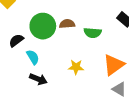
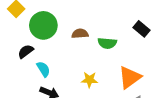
green circle: (43, 26) -> (43, 25), moved

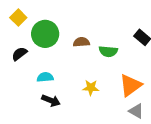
black semicircle: (26, 51) -> (19, 54), moved
cyan semicircle: (43, 69) -> (45, 77), turned -63

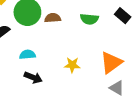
brown semicircle: (81, 42) -> (53, 18), moved
green semicircle: (108, 51) -> (89, 19), moved

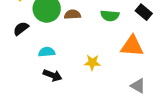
orange triangle: (111, 63) -> (132, 46), moved, turned 40

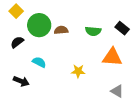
cyan semicircle: (47, 52) -> (39, 62), turned 32
black arrow: (53, 75) -> (21, 81), moved

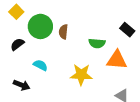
brown semicircle: (61, 30) -> (63, 32), turned -80
green semicircle: (93, 31) -> (97, 43), moved
yellow star: (78, 71) -> (81, 75), size x1.5

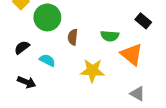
brown semicircle: (63, 32) -> (73, 37), moved
black semicircle: (17, 44) -> (22, 47), moved
orange triangle: (117, 60) -> (132, 54), turned 35

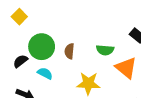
green circle: (47, 17) -> (42, 47), moved

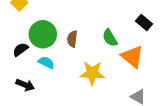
green semicircle: (105, 50) -> (110, 38), turned 54

